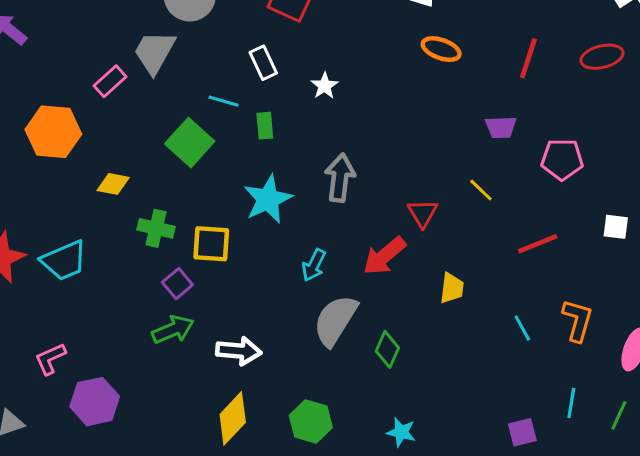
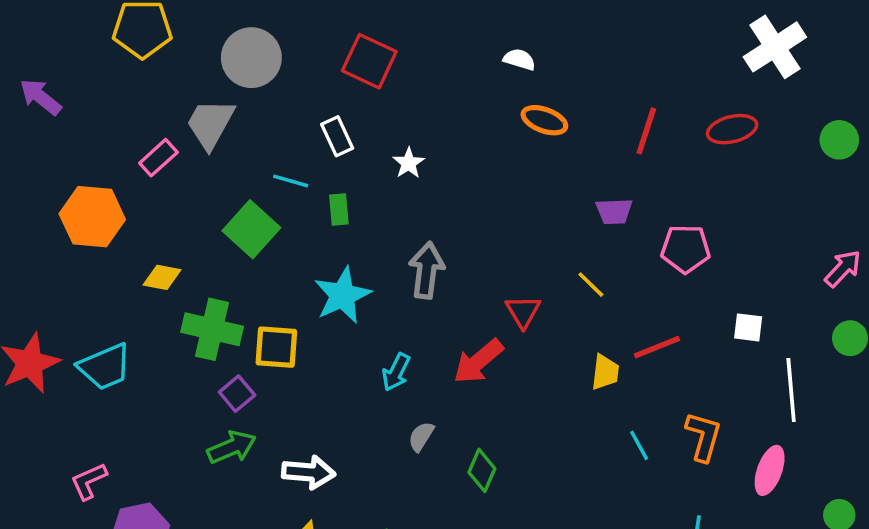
green cross: (156, 228) -> (212, 329), size x1.4
yellow trapezoid: (452, 288) -> (605, 372), moved
gray semicircle: (335, 320) -> (421, 436), size x0.5

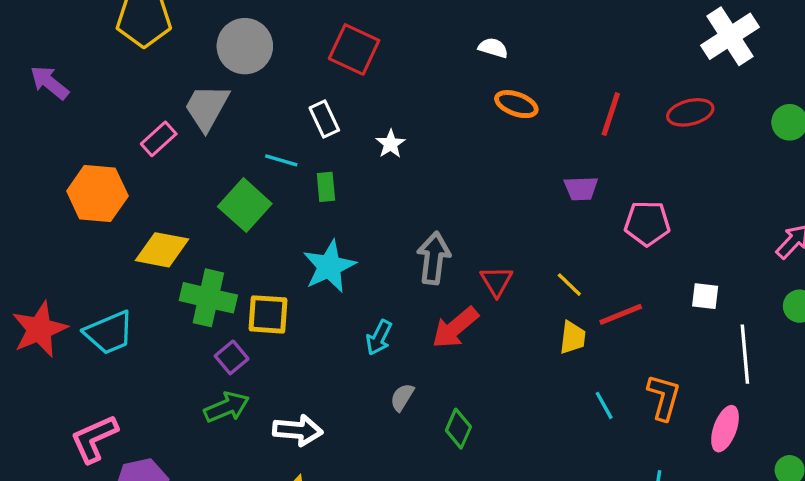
gray arrow: (426, 270) -> (434, 258), moved
yellow diamond: (162, 277) -> (162, 250), size x1.5
yellow line: (591, 285) -> (569, 285), moved
pink L-shape: (89, 481) -> (94, 439), size x1.4

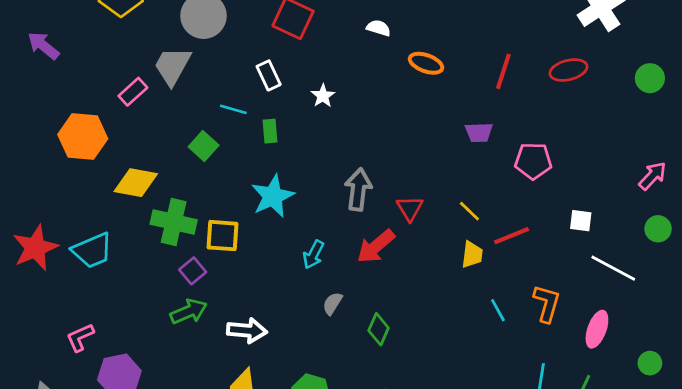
white semicircle: (493, 48) -> (379, 28), moved
green square: (245, 205) -> (204, 146), size x0.7
white line: (745, 354) -> (613, 268), turned -57
pink L-shape: (94, 439) -> (80, 337), size x0.7

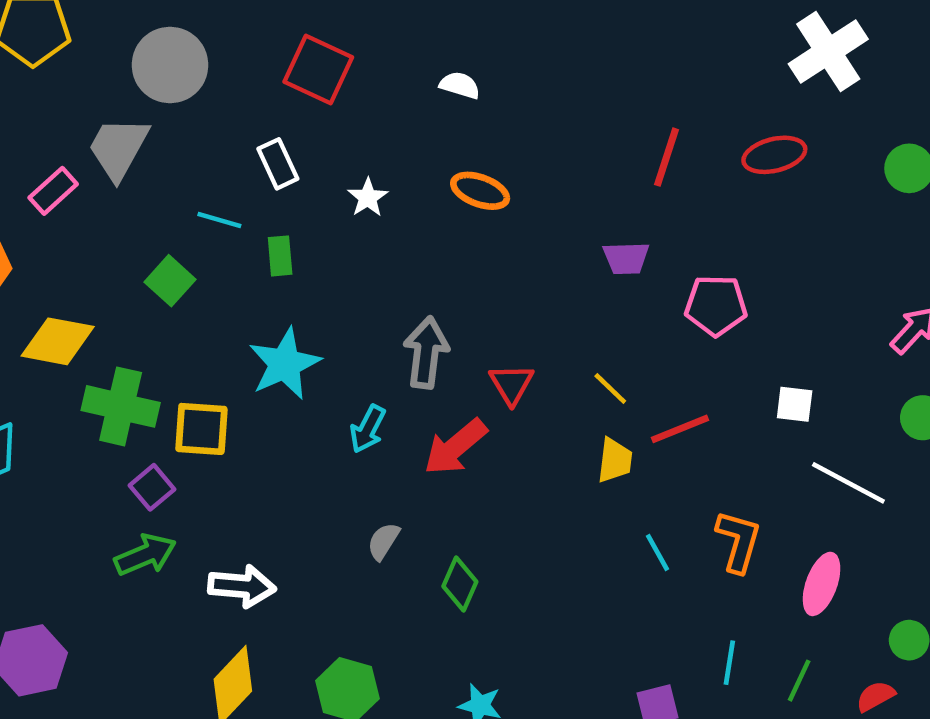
orange ellipse: (426, 63) -> (480, 191), moved
cyan arrow: (313, 255) -> (368, 429), moved

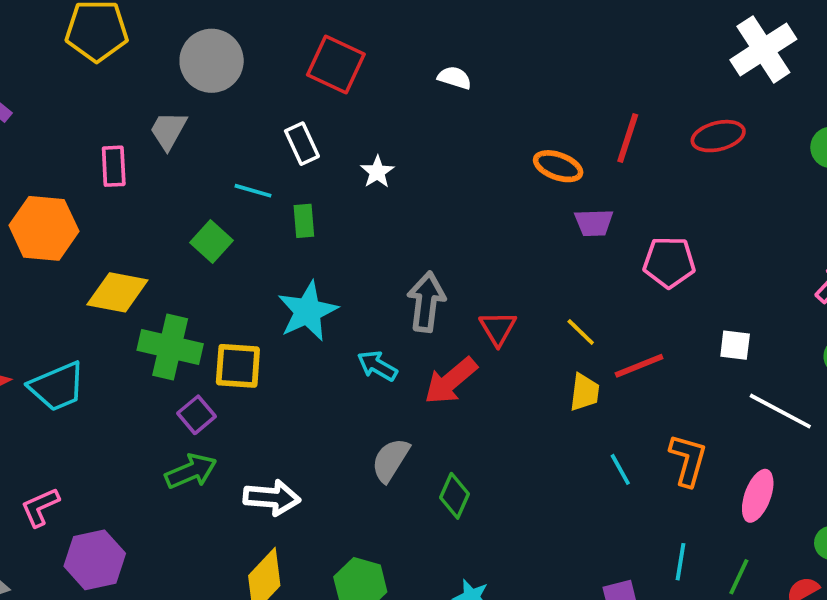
gray trapezoid: (118, 148) -> (168, 130), size x0.7
pink rectangle: (53, 191) -> (114, 166), turned -51
orange ellipse: (480, 191) -> (558, 166), moved
cyan arrow: (368, 429) -> (377, 366), turned 93
gray semicircle: (383, 541) -> (390, 460), size x1.4

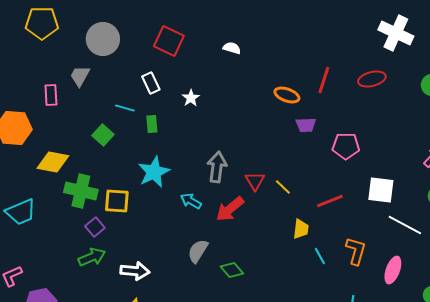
white cross: (763, 49) -> (396, 33), turned -32
yellow line: (581, 332) -> (283, 187), moved
white square: (735, 345) -> (381, 190), size x1.6
yellow trapezoid: (584, 392) -> (301, 229), moved
green diamond: (454, 496) -> (232, 270), turned -65

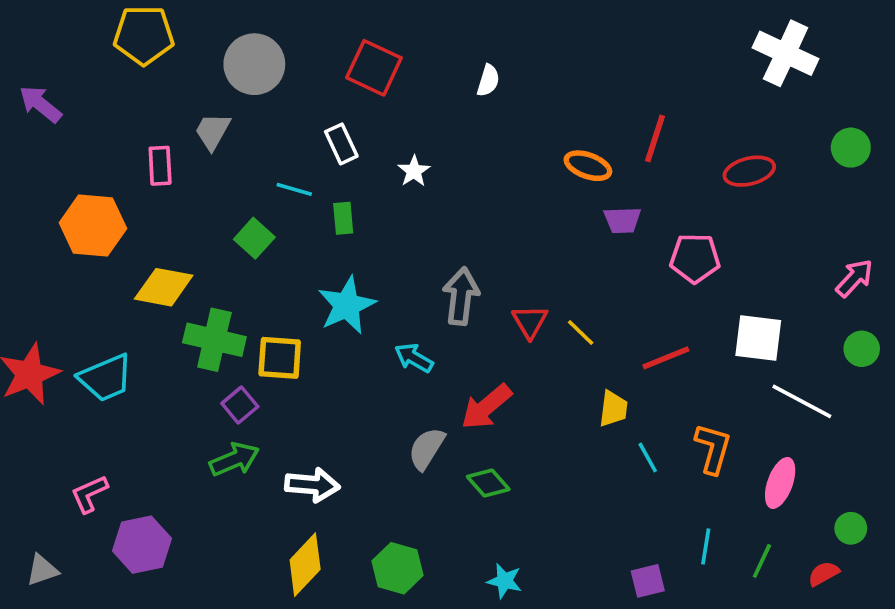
white semicircle: (232, 48) -> (488, 80), turned 90
red ellipse: (372, 79) -> (749, 171), moved
red arrow: (230, 209) -> (486, 407), moved

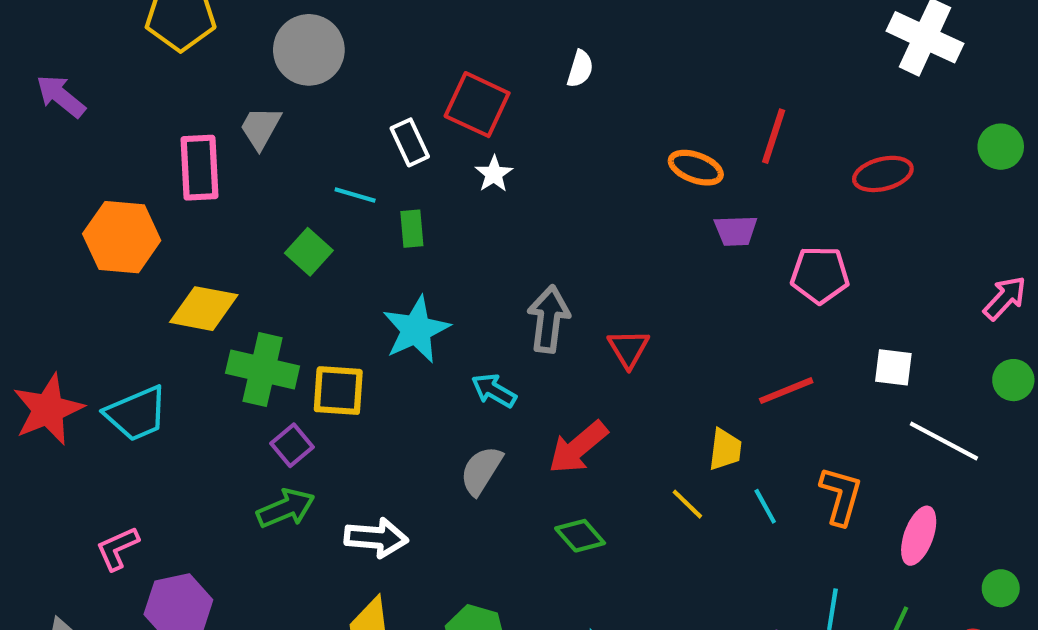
red square: (374, 68) -> (477, 105), moved
pink rectangle: (160, 166) -> (199, 168), size x1.4
yellow line: (581, 332) -> (687, 504), moved
white square: (758, 338) -> (893, 367), size x0.7
gray semicircle: (427, 449) -> (481, 470), moved

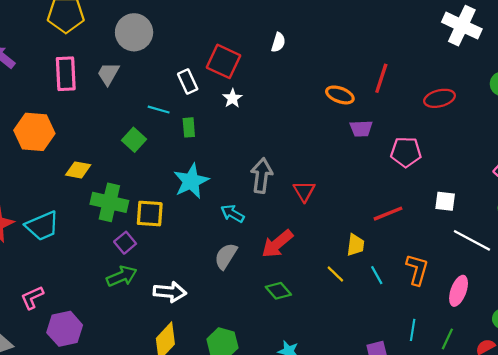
pink rectangle: (199, 168) -> (66, 74), moved
yellow diamond: (204, 309) -> (78, 170), size x0.7

